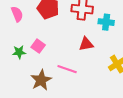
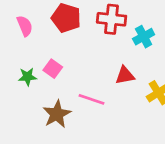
cyan cross: (106, 22) -> (144, 37), turned -35
red triangle: (86, 44) -> (125, 75), moved

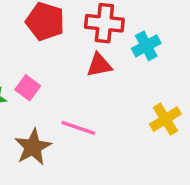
red triangle: (125, 75) -> (99, 65), moved

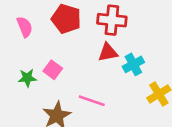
cyan cross: (146, 46) -> (133, 64), moved

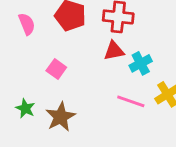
green star: (27, 78) -> (25, 108), moved, turned 30
pink line: (92, 101) -> (131, 101), moved

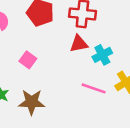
brown star: (60, 117) -> (32, 102), turned 30

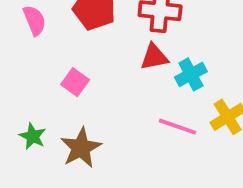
brown star: (32, 102) -> (81, 148), turned -30

